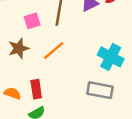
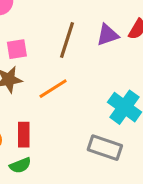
pink square: (32, 21) -> (17, 49), moved

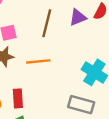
orange line: (53, 89) -> (38, 61), turned 30

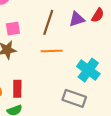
orange line: (38, 61) -> (52, 51), moved

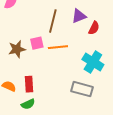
red semicircle: (98, 15) -> (94, 28), moved
pink square: (13, 29) -> (37, 43), moved

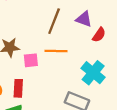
purple triangle: (79, 16) -> (84, 19), turned 35
pink square: (37, 43) -> (31, 60), moved

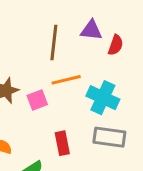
cyan cross: (93, 73) -> (103, 98), moved
red rectangle: (18, 88) -> (62, 143), moved

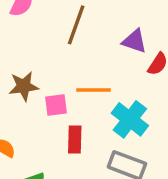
brown line: (54, 42) -> (76, 25), moved
red rectangle: (62, 143) -> (75, 139), moved

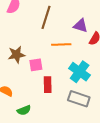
orange line: (93, 90) -> (61, 44), moved

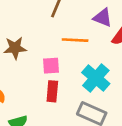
pink square: (36, 65) -> (51, 66), moved

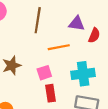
cyan cross: (96, 78) -> (83, 74), turned -35

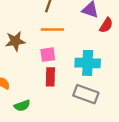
orange line: (59, 47) -> (52, 29), moved

